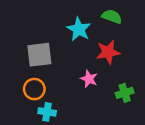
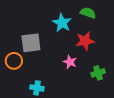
orange circle: (34, 89) -> (14, 61), moved

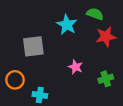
red star: (85, 41) -> (106, 37), moved
orange circle: (14, 61) -> (15, 80), moved

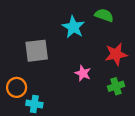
red star: (106, 37) -> (116, 54), moved
cyan cross: (40, 95) -> (34, 104), moved

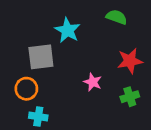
cyan star: (73, 27) -> (67, 30), moved
orange circle: (17, 87) -> (26, 89), moved

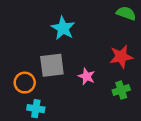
green semicircle: (117, 17) -> (126, 13), moved
gray square: (41, 57) -> (52, 65), moved

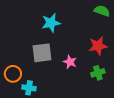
cyan star: (63, 28) -> (51, 23), turned 30
orange circle: (25, 83) -> (13, 74), moved

